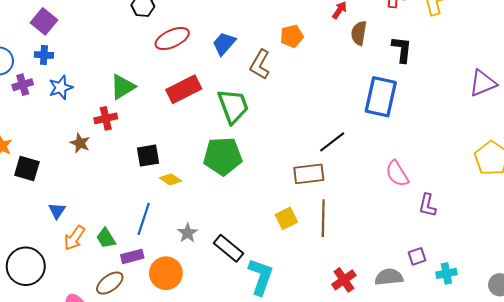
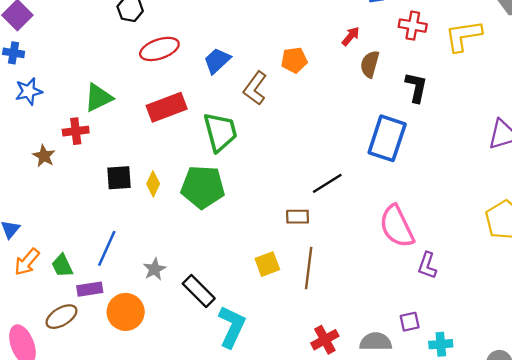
brown rectangle: (309, 174) -> (298, 217), size x0.7
pink semicircle: (397, 174) -> (397, 226), size x1.4
yellow diamond: (171, 179) -> (153, 184), moved, turned 75

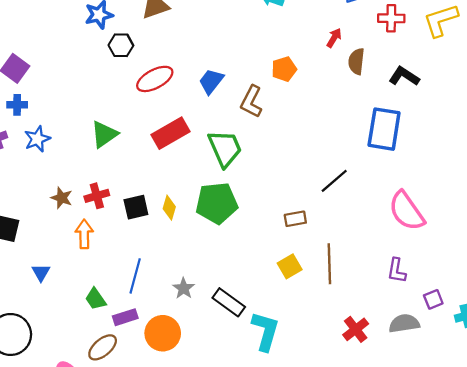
black L-shape: (416, 87) -> (404, 76), turned -60
red cross: (76, 131) -> (97, 196), moved
brown rectangle: (298, 217) -> (295, 219), moved
orange arrow: (27, 262) -> (84, 234), moved, turned 148
purple L-shape: (427, 265) -> (397, 271), moved

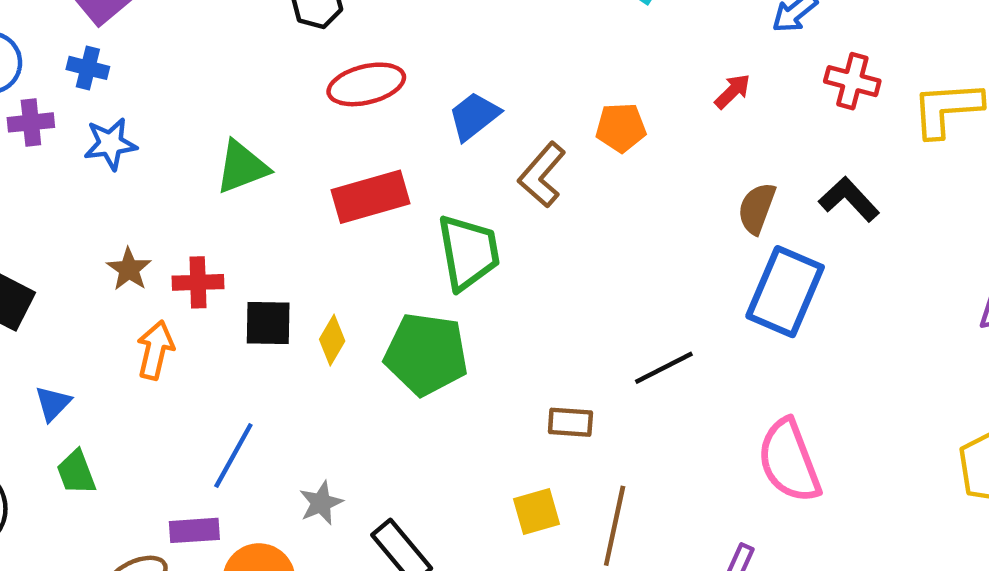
brown semicircle: (356, 61) -> (757, 208), moved
green trapezoid: (96, 299) -> (76, 472), moved

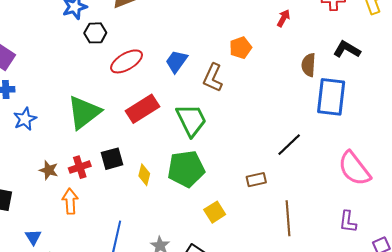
green triangle: (242, 167) -> (84, 112), size x1.4
black square: (268, 323) -> (112, 159), moved
yellow square: (537, 511) -> (215, 212), moved

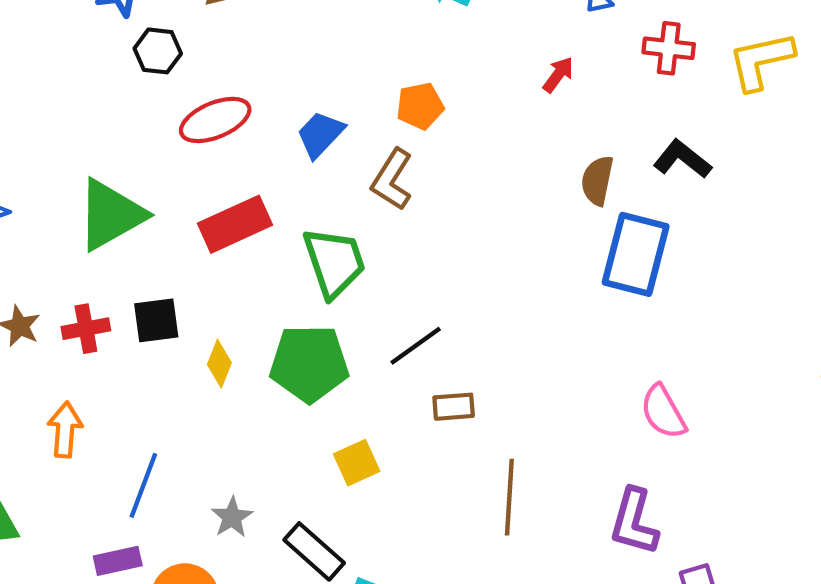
orange pentagon: (240, 48) -> (420, 106), moved
black line: (289, 145) -> (416, 346), moved
pink semicircle: (354, 169) -> (663, 412), size x0.7
orange arrow: (70, 201) -> (65, 430), moved
purple L-shape: (348, 222) -> (634, 522), size x1.4

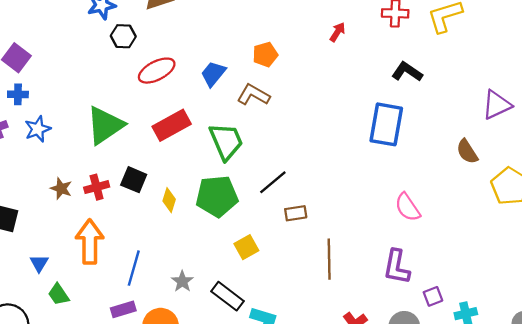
brown L-shape: (392, 180) -> (253, 95), turned 92
brown semicircle: (597, 181) -> (467, 152), moved, turned -40
black square: (156, 320) -> (134, 180), turned 35
orange arrow: (65, 430) -> (90, 242), size x1.5

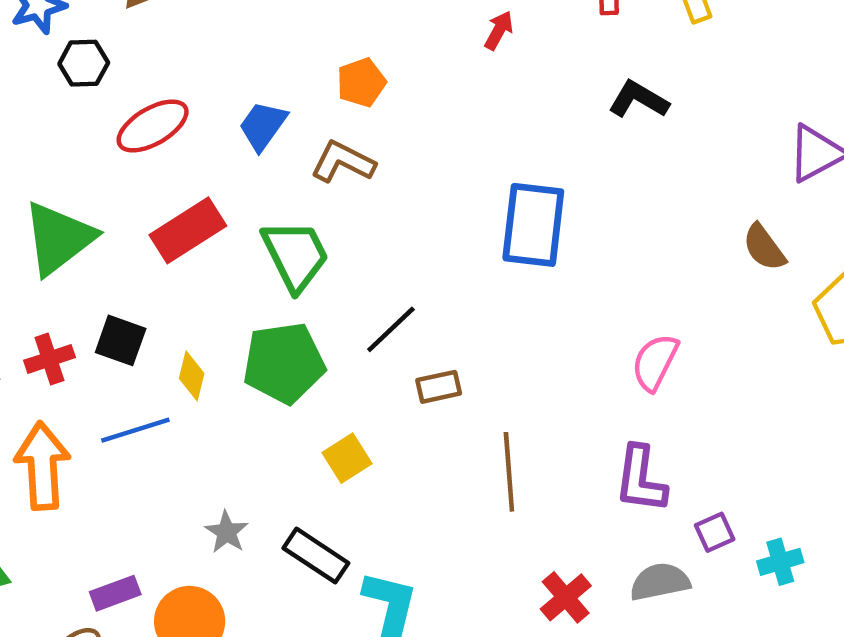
blue rectangle: (386, 124) -> (533, 225), moved
pink semicircle: (408, 207) -> (655, 362), turned 64
blue line: (134, 268) -> (135, 430), moved, turned 60

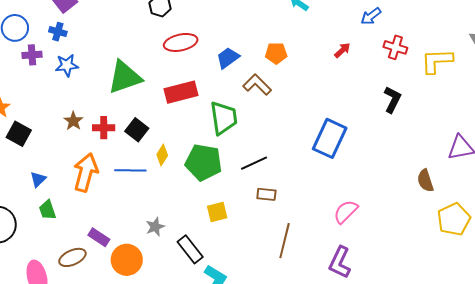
black L-shape: (638, 100) -> (392, 100), turned 68
pink semicircle: (655, 362) -> (346, 212), moved
purple rectangle: (115, 593) -> (99, 237), turned 35

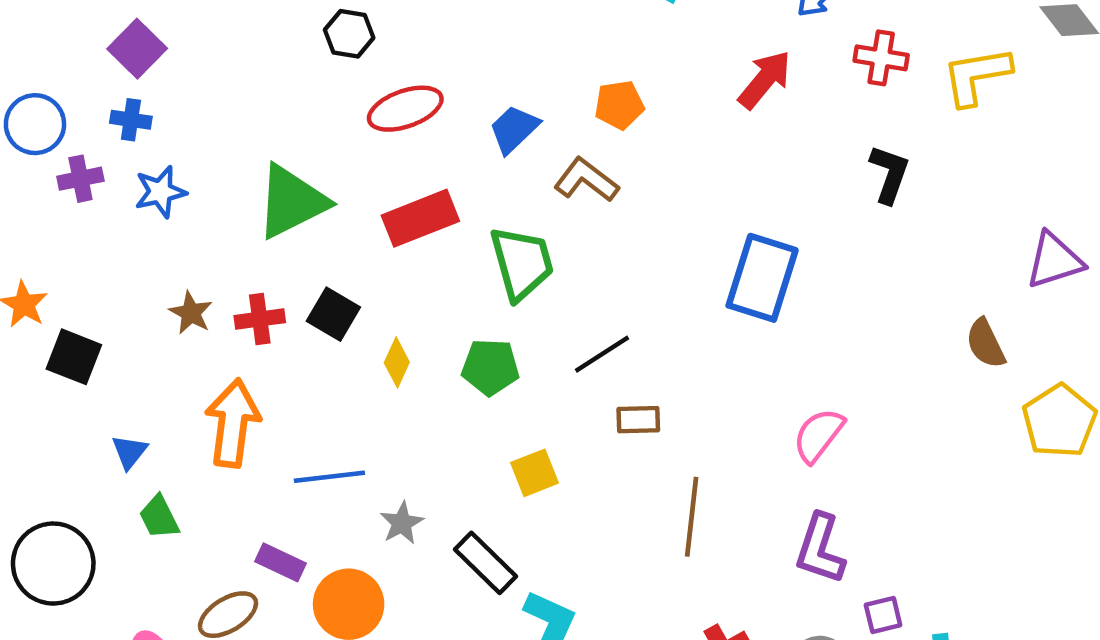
red arrow: (342, 50) -> (765, 80), size x1.6
green pentagon: (204, 162) -> (490, 367), size x0.7
blue line: (130, 170) -> (329, 477), moved

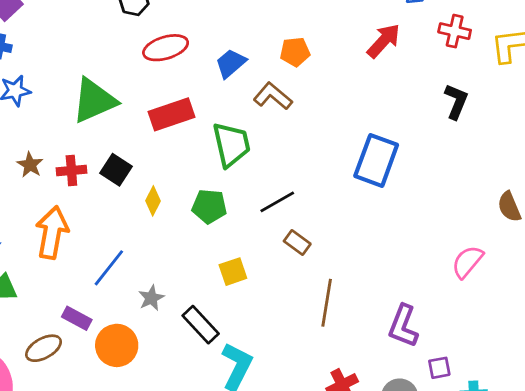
brown rectangle: (638, 420) -> (297, 243), turned 35
pink semicircle: (818, 435) -> (467, 262), moved
blue line: (329, 477) -> (109, 268), turned -48

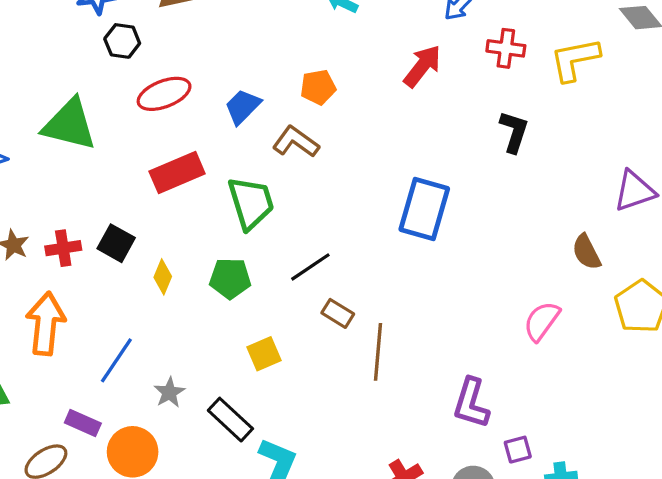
green triangle: (94, 101) -> (69, 125), moved, turned 42
brown line: (327, 303) -> (378, 352), moved

